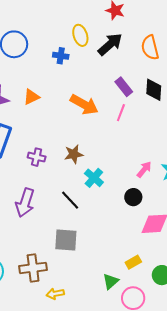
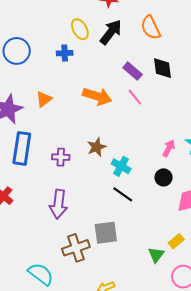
pink line: (121, 113) -> (135, 97), turned -48
black line: (70, 200) -> (123, 194), moved
brown cross: (33, 268) -> (76, 248), moved
green triangle: (111, 281) -> (156, 255), moved

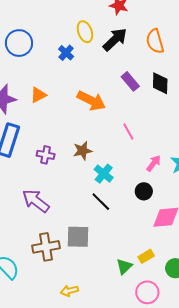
blue cross: (65, 53) -> (66, 53), turned 35
pink line: (135, 97) -> (128, 131), moved
purple arrow: (58, 204) -> (36, 201), turned 112

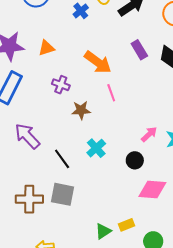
pink line: (128, 131) -> (111, 93), moved
purple cross: (46, 155) -> (61, 85), moved
cyan cross: (104, 174) -> (96, 148), moved
purple arrow: (36, 201) -> (27, 136), moved
black line: (101, 202) -> (62, 159), moved

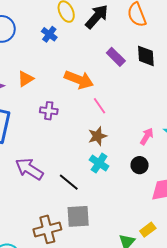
brown star: (81, 110) -> (97, 136), moved

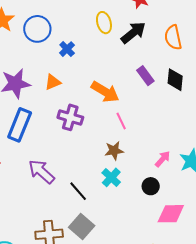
blue cross: (49, 34) -> (67, 49), moved
purple cross: (49, 111) -> (70, 117), size x1.4
gray square: (78, 216) -> (82, 227), turned 35

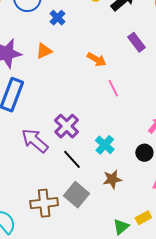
orange arrow: (105, 92) -> (97, 59), size x0.7
purple cross: (70, 117) -> (67, 126), moved, turned 30
brown star: (114, 151) -> (112, 179), moved

